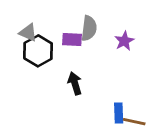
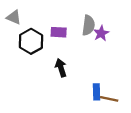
gray semicircle: (89, 28) -> (88, 25), moved
gray triangle: (28, 32) -> (14, 17), moved

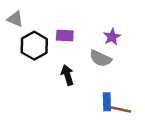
gray semicircle: (88, 25) -> (101, 58), moved, turned 108

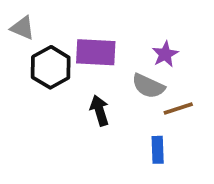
purple rectangle: (65, 36) -> (96, 52), size x1.5
brown line: (121, 109) -> (178, 109), moved, turned -30

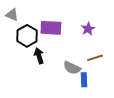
gray semicircle: (148, 86) -> (72, 68), moved
black arrow: (99, 110) -> (39, 56), moved

